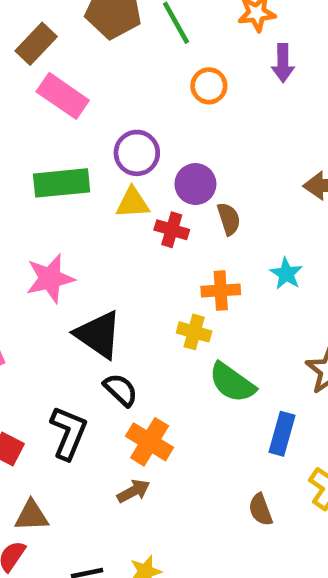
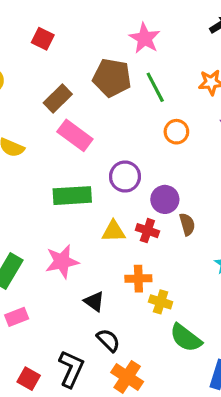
yellow triangle: (133, 203) -> (114, 231), moved
orange cross: (221, 290) -> (138, 279), moved
black triangle: (98, 335) -> (94, 301), size x0.6

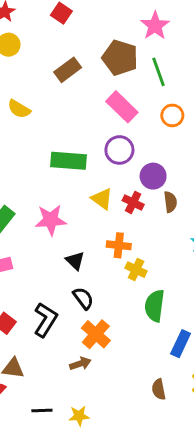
pink rectangle: (75, 135) -> (122, 107), moved
yellow triangle: (114, 231) -> (102, 199), turned 30
green semicircle: (186, 338) -> (155, 306), turned 52

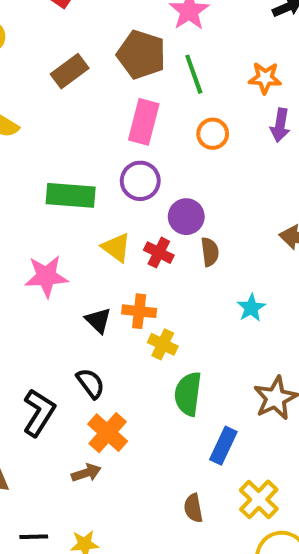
pink rectangle: (122, 107) -> (144, 122), turned 60
black triangle: (75, 261) -> (98, 320), moved

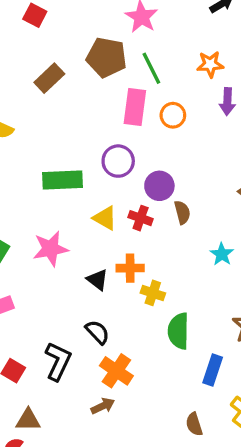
pink rectangle: (144, 122) -> (135, 107), moved

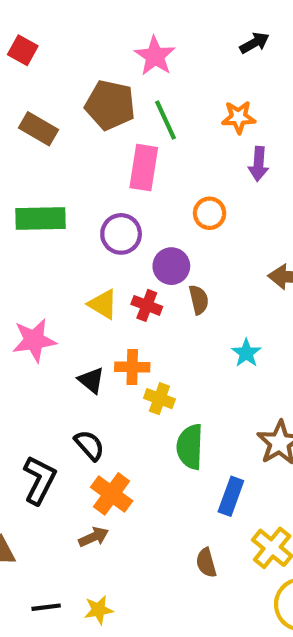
brown rectangle: (49, 78) -> (39, 129), turned 72
orange circle: (173, 115) -> (210, 213), moved
green rectangle: (62, 180) -> (40, 219), moved

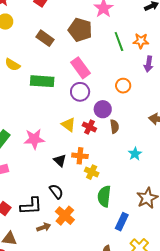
green line: (166, 120) -> (119, 41), moved
pink rectangle: (144, 168) -> (80, 68), moved, turned -50
black L-shape: (40, 480) -> (31, 206), turned 55
brown arrow: (94, 537) -> (44, 227), moved

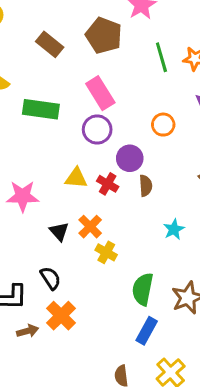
yellow triangle: (68, 125) -> (76, 178), turned -35
orange cross: (80, 156) -> (90, 227), turned 35
green semicircle: (104, 196) -> (143, 289), moved

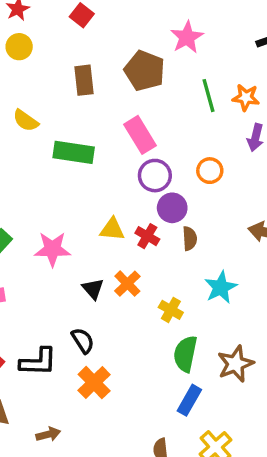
brown rectangle: (50, 44) -> (84, 80), turned 44
purple circle: (97, 129) -> (155, 176), moved
cyan star: (174, 229) -> (221, 287), size x1.4
yellow cross: (106, 252) -> (171, 310), moved
brown arrow: (28, 331) -> (48, 434), moved

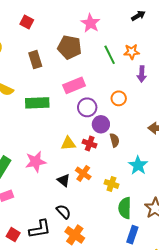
pink rectangle: (140, 135) -> (74, 85), turned -70

